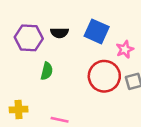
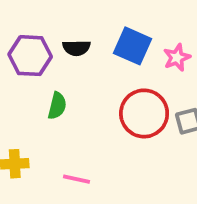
pink star: (125, 49) -> (177, 57), moved

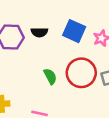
green semicircle: (57, 106) -> (50, 76), moved, turned -42

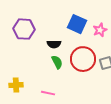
black semicircle: (39, 32) -> (54, 44), moved

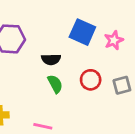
red circle: (83, 59) -> (91, 80), size x0.6

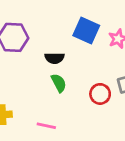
red circle: (91, 80) -> (100, 94), moved

